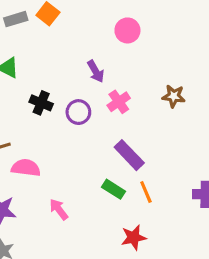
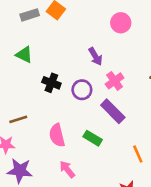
purple rectangle: (129, 155) -> (113, 111), moved
pink semicircle: (26, 168) -> (57, 135), moved, turned -110
green rectangle: (113, 189) -> (93, 138), moved

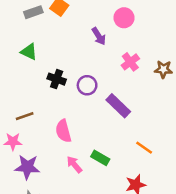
purple arrow: (95, 56) -> (99, 36), moved
pink cross: (115, 81) -> (130, 62), moved
green rectangle: (93, 138) -> (100, 158), moved
orange line: (138, 154) -> (144, 148), turned -30

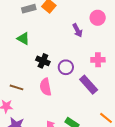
pink cross: (130, 62) -> (98, 60), moved, turned 32
brown line: (25, 116) -> (17, 87), turned 32
pink semicircle: (63, 131) -> (46, 87), moved

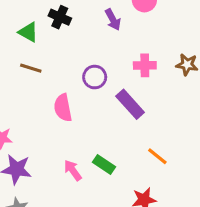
black cross: (43, 61) -> (60, 17), moved
brown line: (17, 87) -> (31, 68), moved

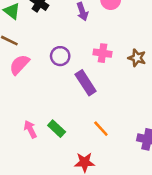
pink semicircle: (63, 108) -> (19, 65), moved, turned 45

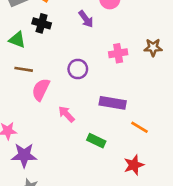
purple rectangle: (86, 83) -> (113, 103), moved, turned -30
pink arrow: (30, 129) -> (66, 114), moved

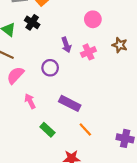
purple arrow: (86, 19) -> (66, 45), moved
brown star: (153, 47) -> (120, 45), moved
pink cross: (118, 53) -> (88, 52), moved, turned -32

